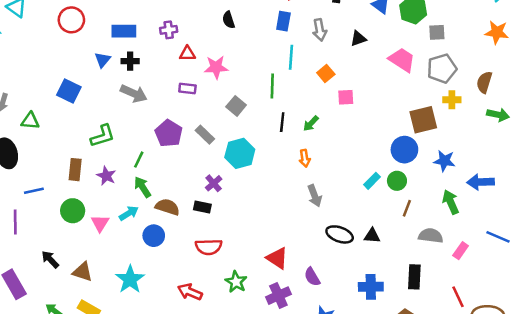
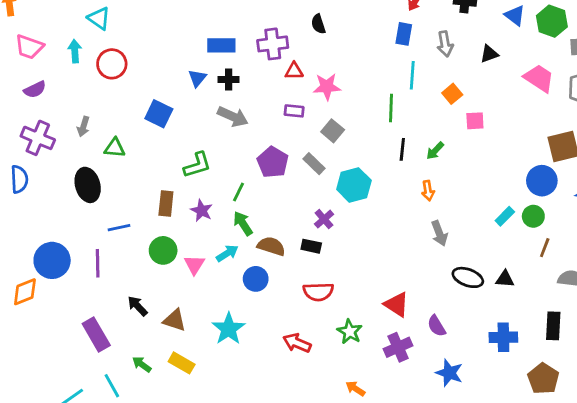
red circle: (71, 20) -> (112, 64), moved
black semicircle: (229, 20) -> (318, 24), moved
purple cross: (169, 30) -> (273, 44), size x1.5
gray square: (236, 106) -> (333, 131), moved

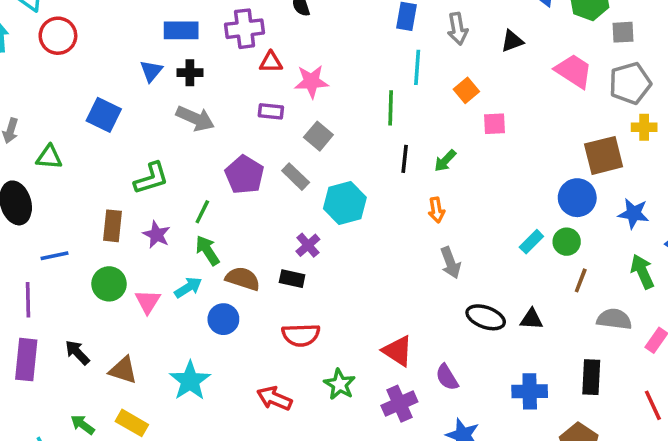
red circle: (112, 64) -> (58, 36), moved
purple rectangle: (96, 334) -> (26, 360), moved, turned 36

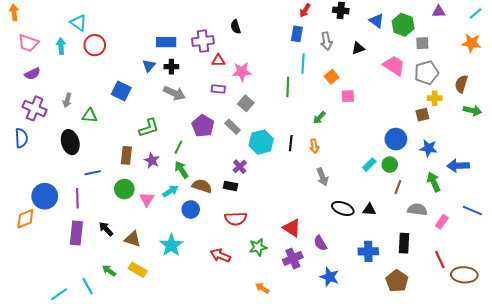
brown square: (604, 155) -> (422, 115), moved, size x0.6
black line: (405, 159) -> (291, 143), moved
green star: (340, 384) -> (258, 247), turned 30

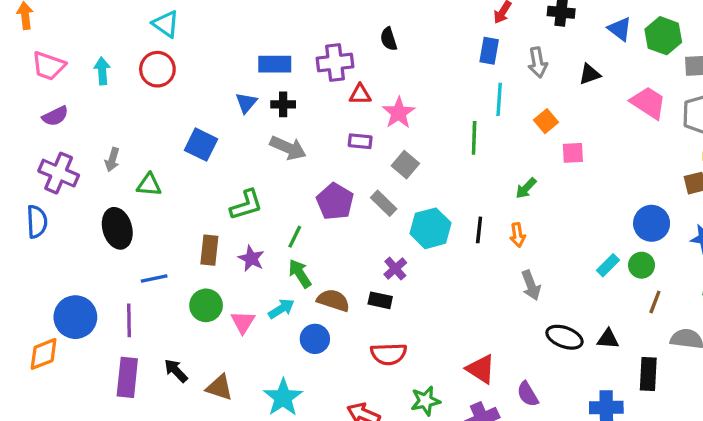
cyan triangle: (78, 23) -> (166, 24), moved
pink star: (242, 72) -> (399, 113), turned -30
black rectangle: (404, 243) -> (648, 374), moved

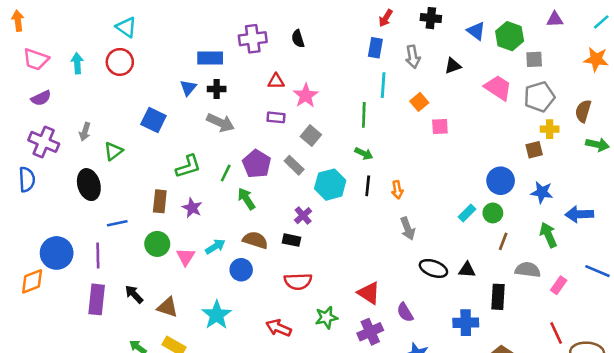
purple cross: (335, 62) -> (253, 39), moved
green triangle: (149, 185) -> (113, 151), turned -42
green arrow: (526, 188) -> (364, 154), moved, turned -108
green line: (295, 237) -> (226, 173), moved
green arrow: (300, 274) -> (246, 199), moved

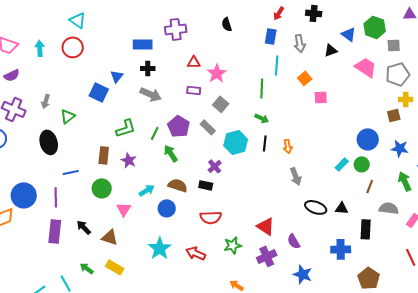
blue triangle: (476, 31) -> (349, 34), moved
black semicircle: (298, 39) -> (227, 24), moved
blue triangle: (188, 88) -> (117, 76), moved
pink triangle: (186, 257) -> (124, 209), moved
cyan star: (217, 315) -> (160, 248), moved

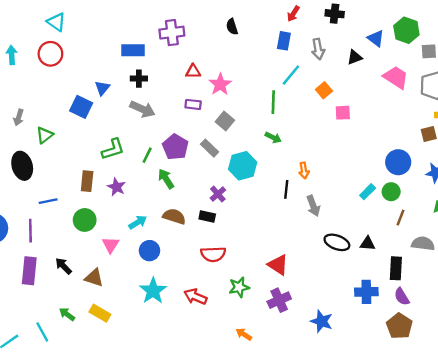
cyan line: (277, 65) -> (291, 75), turned 36
black line: (265, 143) -> (286, 189), moved
blue circle: (167, 208) -> (149, 251), moved
purple semicircle: (294, 241) -> (402, 297), moved

